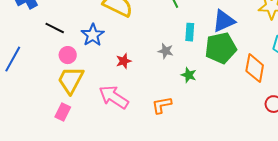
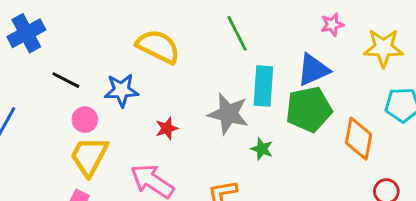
cyan rectangle: (190, 32) -> (263, 86), size x1.5
blue star: (93, 35) -> (121, 90), turned 30
gray star: (166, 51) -> (228, 114), size x1.8

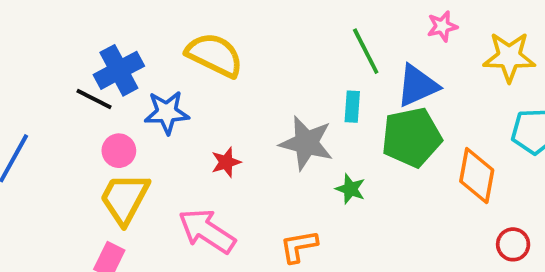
blue cross: (26, 33) -> (119, 70), moved
green line: (237, 33) -> (366, 51), moved
cyan rectangle: (263, 86) -> (352, 107), size x0.6

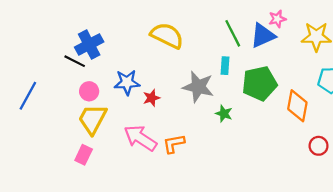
yellow semicircle: (215, 55) -> (167, 36), moved
blue triangle: (417, 86) -> (263, 36), moved
blue star: (167, 112) -> (127, 82), moved
orange L-shape: (299, 246) -> (174, 144), moved

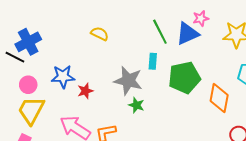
yellow semicircle: (167, 36) -> (100, 34), size x0.6
green star: (224, 114) -> (136, 105), moved

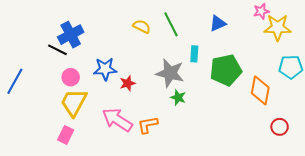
pink star: (201, 18) -> (261, 11), moved
green line: (160, 32) -> (171, 24), moved
blue triangle: (187, 34) -> (218, 23), moved, size x0.7

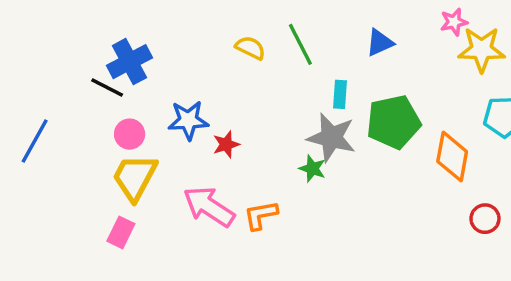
gray star: (170, 73) -> (331, 138), moved

